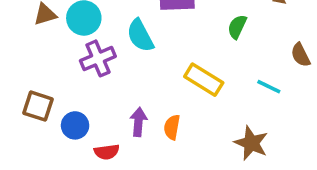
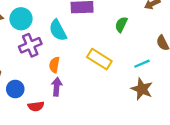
cyan line: (269, 87) -> (142, 64), turned -49
orange semicircle: (172, 127) -> (54, 65), moved
brown star: (251, 143) -> (142, 89), moved

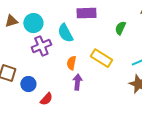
orange semicircle: (54, 65) -> (71, 63), moved
purple arrow: (57, 87) -> (77, 82), moved
red semicircle: (36, 106) -> (46, 99), turned -40

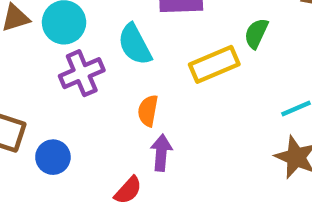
yellow rectangle: (101, 58) -> (214, 64), moved, turned -55
red semicircle: (46, 99) -> (128, 190), moved

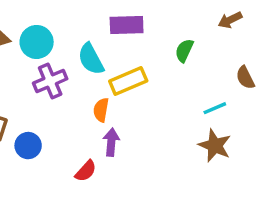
yellow rectangle: (214, 64) -> (128, 81), moved

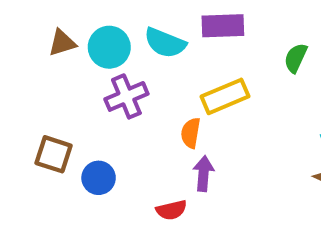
cyan semicircle: (91, 59) -> (165, 43), moved, turned -40
red semicircle: (86, 171) -> (171, 210), turned 35

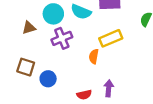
brown triangle: (62, 43) -> (29, 28), moved
purple arrow: (204, 174) -> (109, 88), moved

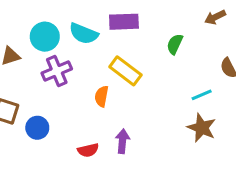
yellow rectangle: (111, 38) -> (125, 71), turned 60

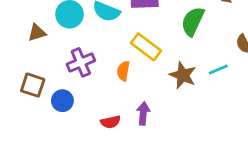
green semicircle: (175, 44) -> (193, 21), size x1.5
purple cross: (57, 71) -> (81, 62), moved
brown star: (202, 128) -> (183, 75), moved

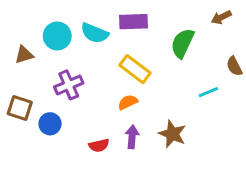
orange semicircle: (123, 71) -> (128, 102), moved, turned 54
brown star: (183, 75) -> (172, 134), moved

